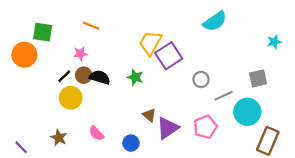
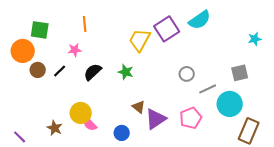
orange line: (91, 26) -> (85, 24), turned 63
purple square: (169, 56) -> (167, 29), moved
brown circle: (84, 75) -> (38, 70), moved
black semicircle: (100, 77) -> (93, 72), turned -60
yellow circle: (71, 98) -> (81, 113), moved

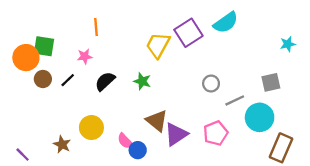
green square: (40, 30) -> (44, 46), moved
brown triangle: (139, 107) -> (157, 121), size x1.5
pink semicircle: (90, 124) -> (125, 141), moved

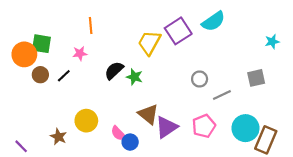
black semicircle: (105, 81) -> (114, 70), moved
cyan circle: (260, 117) -> (245, 128), moved

